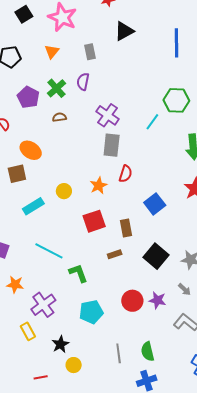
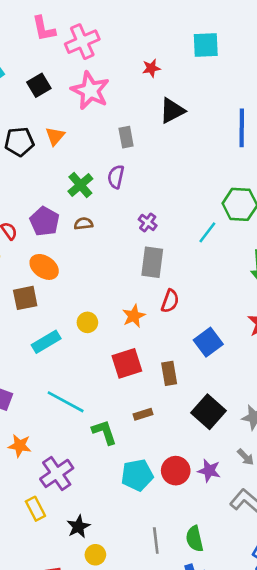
orange triangle: (52, 52) -> (55, 136), moved
purple pentagon: (28, 97) -> (44, 221), moved
purple cross: (107, 115) -> (148, 222), size x0.6
brown rectangle: (115, 254) -> (143, 414), moved
cyan pentagon: (91, 312) -> (137, 475), moved

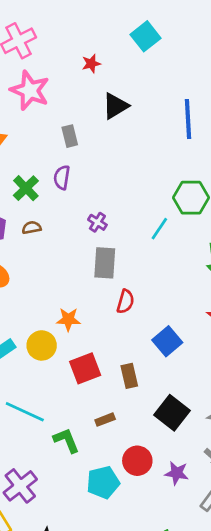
cyan square: (206, 45) -> (146, 36), turned -32
orange star: (134, 316) -> (68, 319), moved, turned 30
yellow circle: (87, 322) -> (42, 345), moved, size x1.4
red circle: (176, 471) -> (137, 461), moved

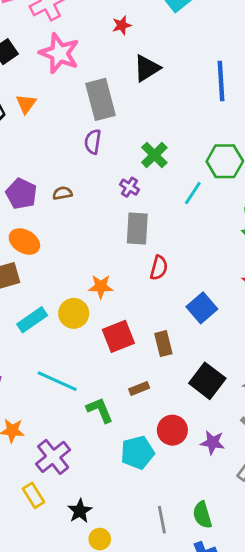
gray rectangle: (70, 136) -> (101, 99), size x1.8
green cross: (26, 188) -> (154, 155), moved

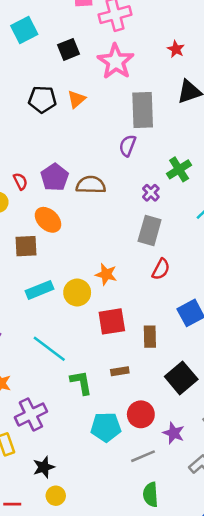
red star: (122, 25) -> (176, 49), turned 30
brown semicircle: (62, 193) -> (91, 185), size x1.6
gray line: (162, 520) -> (143, 456), moved, turned 65

